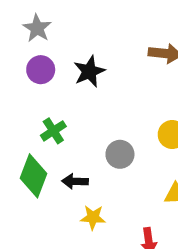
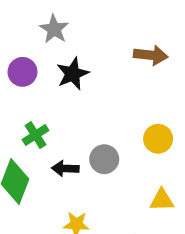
gray star: (37, 28) -> (54, 29), moved
black arrow: (75, 181) -> (65, 168), moved

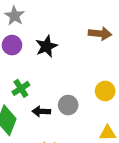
gray star: (54, 29) -> (15, 16), moved

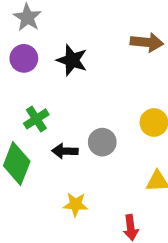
black star: (46, 46) -> (72, 60), turned -30

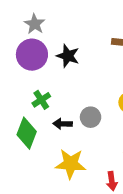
purple circle: (24, 58) -> (32, 55), size x1.5
yellow star: (76, 204) -> (71, 164), size x1.6

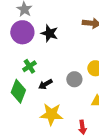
gray circle: (91, 117) -> (74, 79), moved
black arrow: (63, 124) -> (45, 84), turned -32

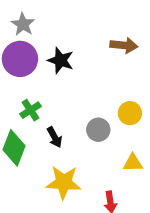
black arrow: (45, 84) -> (55, 137), turned -88

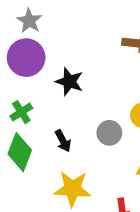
black star: (61, 60) -> (69, 82), moved
green cross: (30, 110) -> (21, 112), moved

